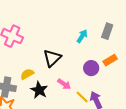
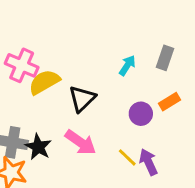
yellow semicircle: (27, 74) -> (44, 82), moved, size x1.5
pink arrow: (64, 84) -> (80, 142), moved, size x1.5
black star: (39, 90) -> (38, 147), moved

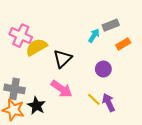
gray rectangle: (165, 58) -> (111, 25), moved, turned 49
orange rectangle: (170, 102) -> (123, 44), moved
black star: (38, 147) -> (36, 106), moved

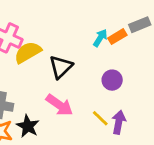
gray rectangle: (111, 25) -> (140, 25), moved
orange rectangle: (123, 44) -> (117, 37), moved
purple arrow: (109, 102) -> (119, 122), turned 36

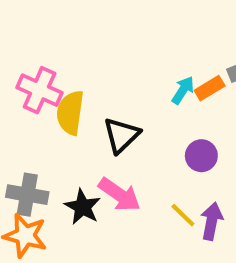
yellow semicircle: (28, 52) -> (70, 113), turned -52
black star: (28, 126) -> (83, 207), moved

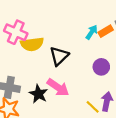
yellow semicircle: (70, 113) -> (32, 44), turned -105
yellow line: (183, 215) -> (93, 107), moved

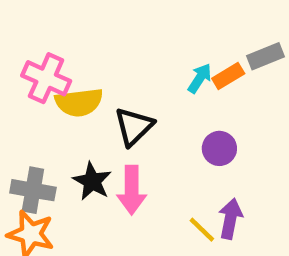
pink arrow: (58, 87) -> (132, 190), turned 55
black star: (38, 94) -> (92, 181), moved

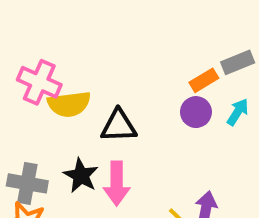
cyan arrow: (200, 78) -> (238, 112), moved
black triangle: (134, 127) -> (119, 126), turned 42
purple circle: (219, 148) -> (196, 112), moved

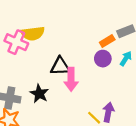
yellow semicircle: (69, 104) -> (33, 33), moved
pink arrow: (117, 183) -> (71, 79), moved

